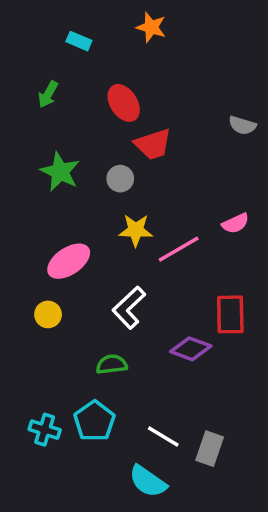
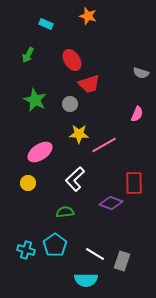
pink semicircle: (235, 223) -> (137, 114), moved, turned -42
cyan semicircle: (148, 481) -> (86, 280), turned -35

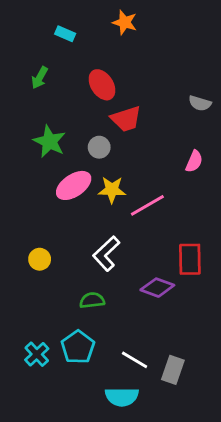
pink ellipse: (40, 152) -> (74, 185), moved
cyan cross: (26, 250) -> (37, 354), turned 30

